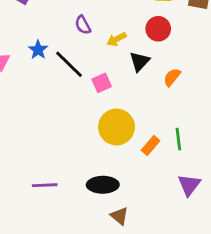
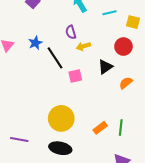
yellow arrow: (117, 39) -> (83, 46), moved
yellow circle: (117, 127) -> (61, 118), moved

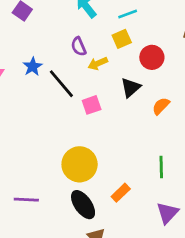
yellow square: (133, 22) -> (122, 39), moved, turned -32
orange rectangle: (100, 128) -> (121, 193), moved
black ellipse: (60, 148) -> (83, 205), turned 50

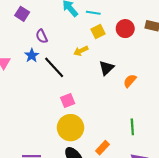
cyan line: (128, 14) -> (93, 13), moved, turned 32
purple semicircle: (79, 47) -> (42, 36), moved
red circle: (152, 57) -> (125, 29), moved
pink square: (92, 105) -> (68, 100), moved

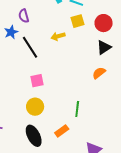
black triangle: (106, 68) -> (104, 47), moved
green line: (132, 127) -> (77, 109), moved
yellow circle: (71, 128) -> (35, 107), size x0.7

